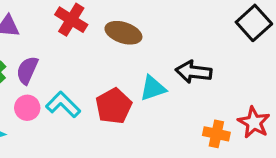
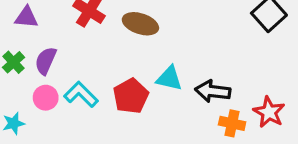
black arrow: (194, 72) -> (213, 91), moved
cyan triangle: (153, 88) -> (169, 78), turned 32

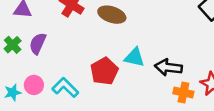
cyan L-shape: (81, 94) -> (65, 87), moved
pink circle: (46, 98) -> (34, 85), moved

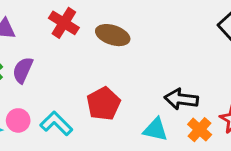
cyan triangle: (134, 57) -> (155, 130), moved
orange cross: (183, 93) -> (200, 130), turned 30

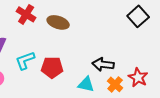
red pentagon: (104, 104) -> (52, 67), turned 30
cyan L-shape: (56, 123) -> (25, 60), moved, turned -65

